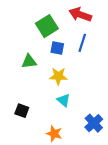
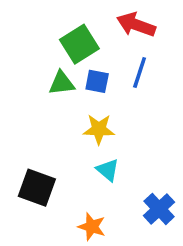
green triangle: (29, 62) -> (62, 83), moved
black square: (22, 111) -> (37, 188), size x1.5

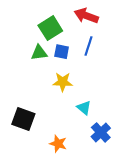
cyan triangle: (108, 170) -> (84, 108), moved

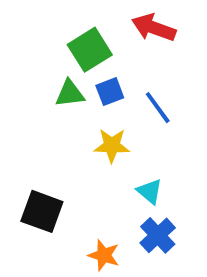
blue line: (88, 46) -> (158, 108), moved, turned -54
blue square: (62, 52) -> (110, 92), turned -32
blue cross: (101, 132) -> (158, 235), moved

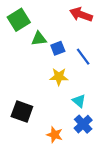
green square: (90, 50) -> (19, 20), moved
green triangle: (70, 94) -> (39, 39), moved

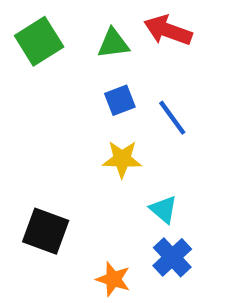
green triangle: (39, 39) -> (113, 43), moved

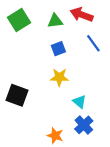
blue line: (172, 118) -> (93, 43), moved
black square: (46, 231) -> (17, 95), moved

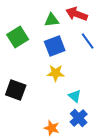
green square: (19, 20) -> (18, 37), moved
blue square: (58, 49) -> (55, 46), size x1.5

